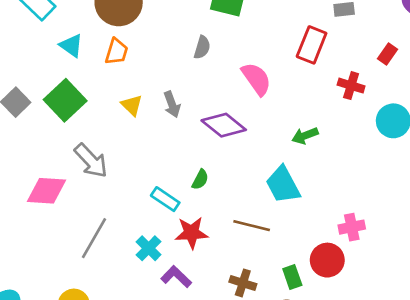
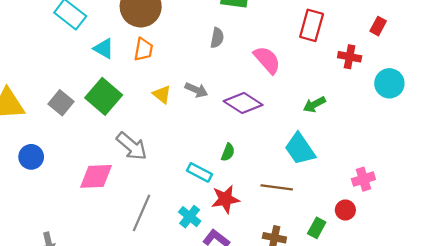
gray arrow: (172, 104) -> (196, 90), turned -40
red circle: (327, 260) -> (345, 210), size x0.7
green rectangle: (292, 277) -> (317, 228), turned 54

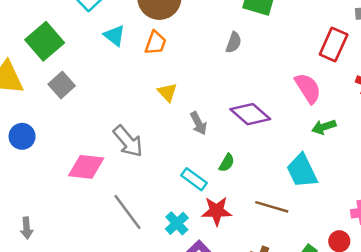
pink semicircle: (267, 60) -> (308, 88), moved
gray arrow: (196, 90) -> (198, 123), moved, turned 30
green square: (104, 96) -> (45, 41), moved
gray line: (141, 213) -> (127, 212), turned -69

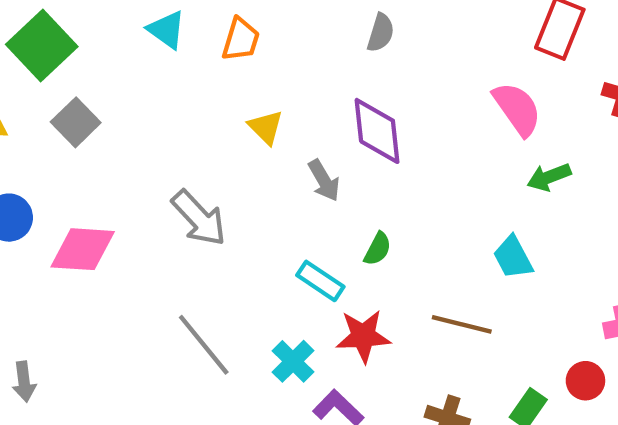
purple diamond: (250, 114) -> (377, 131), moved, turned 45
pink diamond: (86, 167) -> (83, 249), moved
cyan trapezoid: (302, 171) -> (513, 257), size x0.7

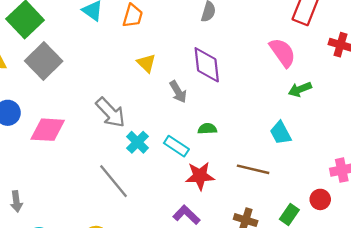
gray square: (76, 122) -> (44, 61), size x1.4
green semicircle: (378, 249) -> (207, 129), turned -120
cyan cross: (293, 361) -> (137, 142), moved

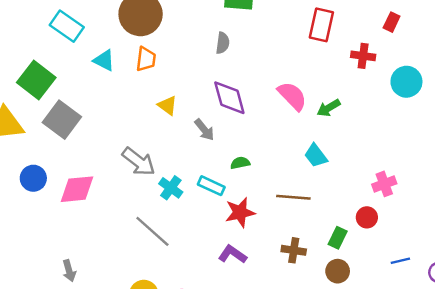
pink semicircle: (282, 53) -> (292, 96), moved
gray arrow: (16, 201) -> (69, 271), moved

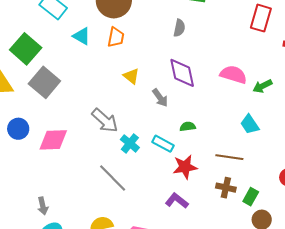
pink semicircle: (292, 96) -> (233, 75), turned -32
green rectangle: (338, 238) -> (251, 197), moved
brown cross: (294, 250) -> (226, 188), moved

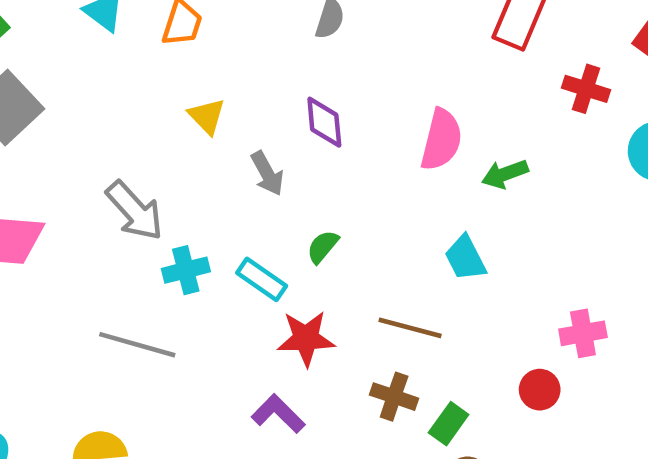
purple diamond: (182, 73) -> (324, 122), size x0.7
pink semicircle: (233, 75) -> (441, 140), turned 80
green semicircle: (188, 127) -> (323, 247), turned -49
cyan cross: (130, 143) -> (186, 270), turned 30
gray line: (113, 178) -> (137, 345), turned -36

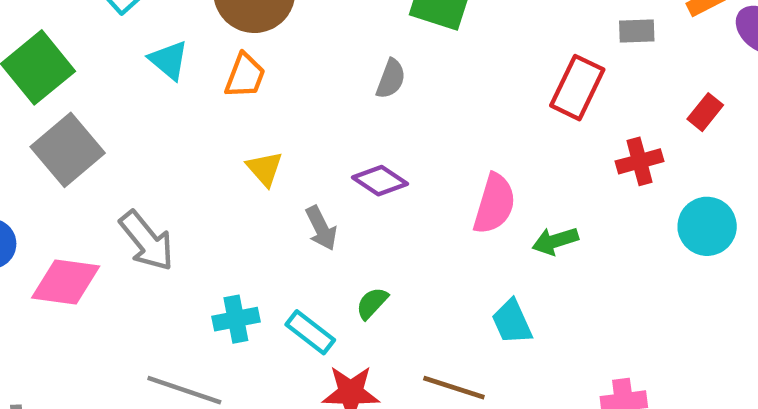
red cross: (586, 89) -> (640, 161), turned -36
purple diamond: (324, 122) -> (380, 181), turned -54
gray arrow: (135, 211) -> (147, 241), moved

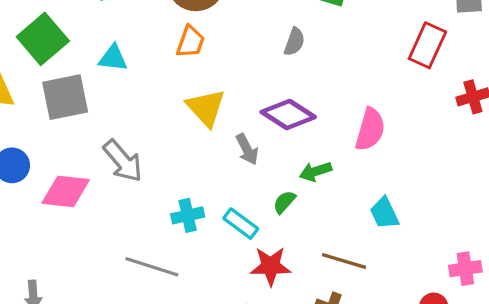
cyan triangle: (169, 60) -> (113, 58), moved, turned -32
gray square: (68, 150) -> (65, 97), turned 30
yellow triangle: (265, 169) -> (206, 108), size x1.5
purple diamond: (380, 181) -> (288, 114), size x1.4
green arrow: (555, 241) -> (316, 171), moved

